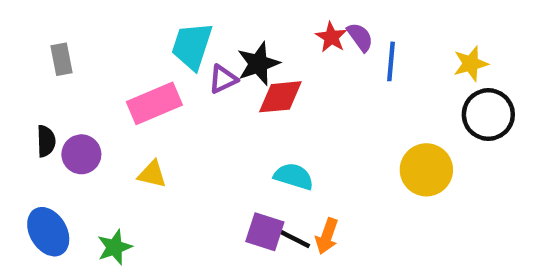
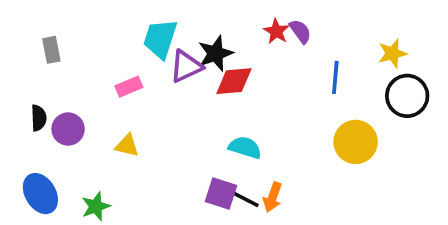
blue line: (391, 61) -> (335, 77), moved
purple triangle: (223, 79) -> (186, 66), size x1.4
pink rectangle: (154, 103) -> (129, 87), size x0.6

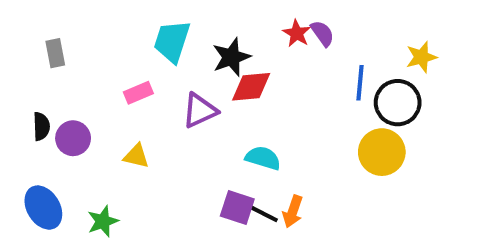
purple triangle: (186, 66) -> (200, 111), moved
black circle: (407, 96) -> (398, 103), moved

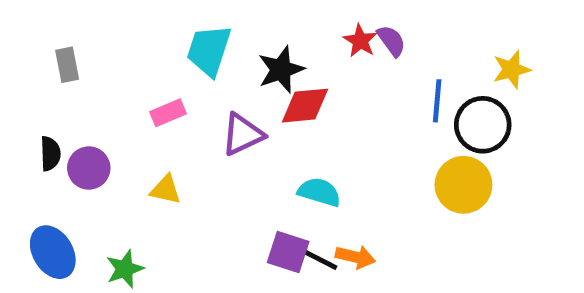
orange arrow: (293, 211) -> (355, 257), turned -96

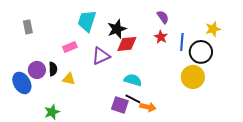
red star: (360, 41) -> (161, 37), moved
black semicircle: (50, 154) -> (53, 69), moved
blue ellipse: (53, 252) -> (22, 83), moved
black line: (319, 259) -> (133, 99), moved

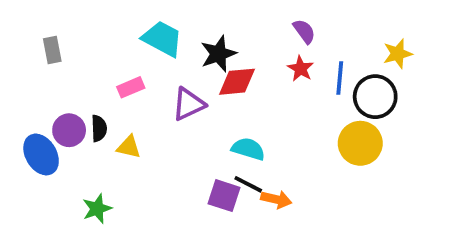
cyan trapezoid: (87, 21) -> (162, 39), turned 100

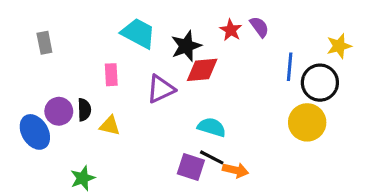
red star: (301, 69) -> (231, 30), moved
pink rectangle: (131, 87) -> (111, 75), turned -70

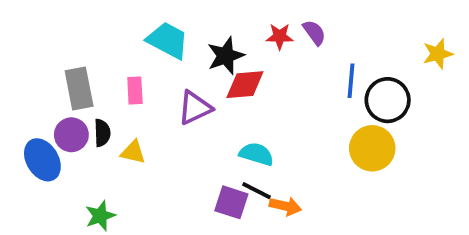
red star: (231, 30) -> (280, 36), turned -30
gray rectangle: (44, 43) -> (79, 88), moved, size x1.5
yellow star: (339, 46) -> (438, 54), moved

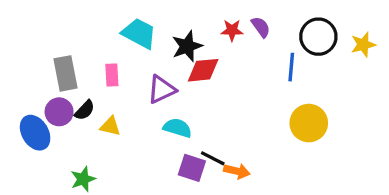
black circle: (388, 100) -> (318, 37), moved
black semicircle: (102, 133) -> (85, 110), turned 45
cyan semicircle: (256, 154) -> (178, 128), moved

